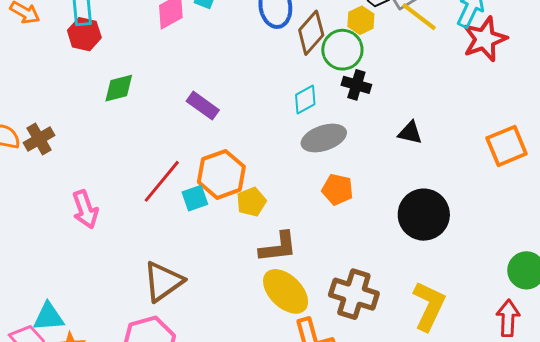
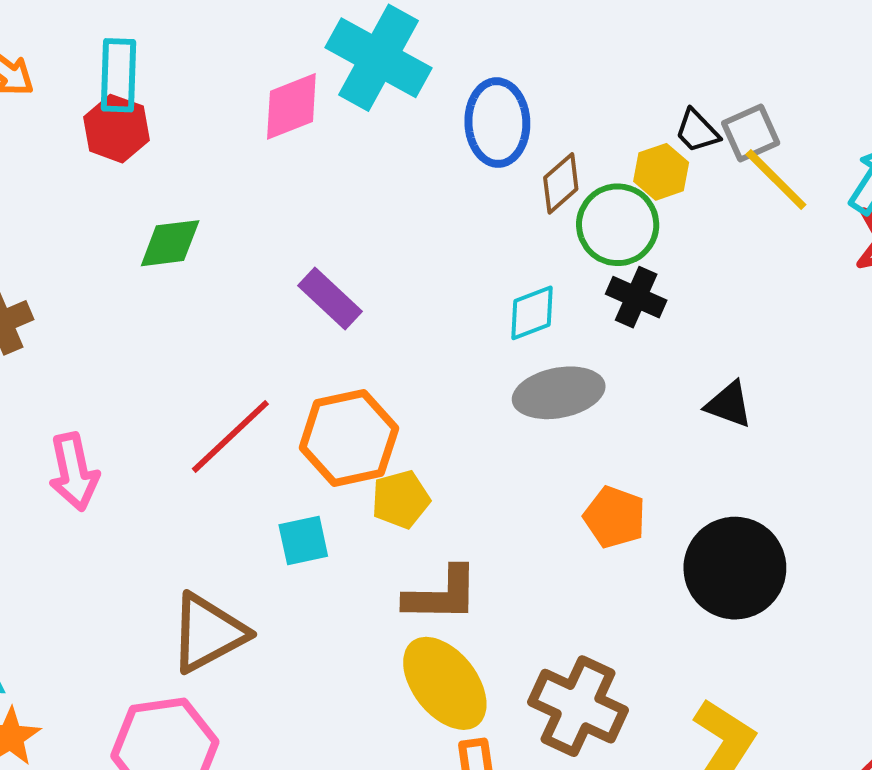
brown diamond: (311, 33) -> (561, 183), size x0.7
orange pentagon: (337, 189) -> (615, 517), moved
cyan square: (195, 198) -> (303, 540), moved

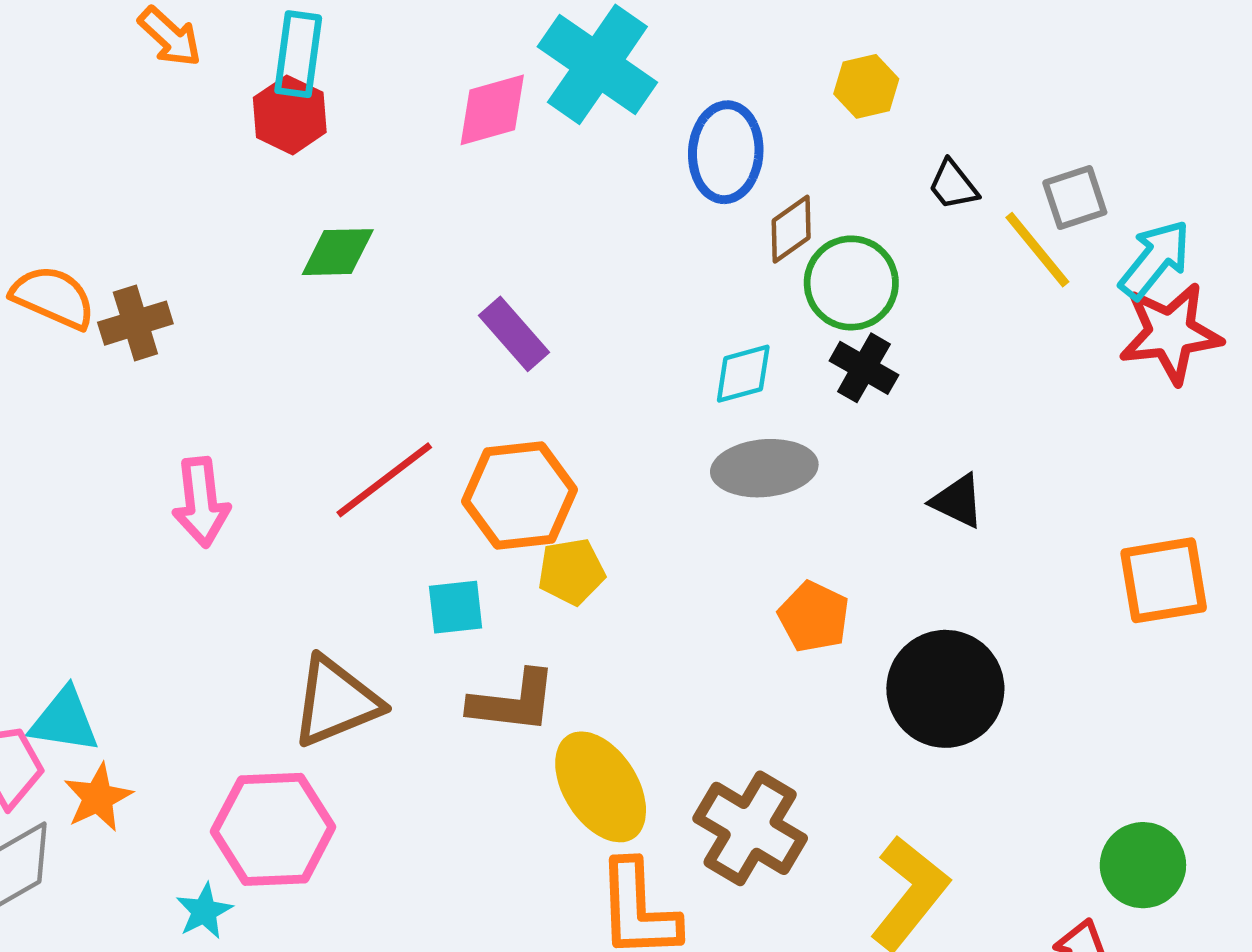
gray square: (751, 133) -> (1075, 198), moved
yellow hexagon: (661, 172) -> (866, 86), moved
brown L-shape: (442, 595) -> (513, 702), moved

